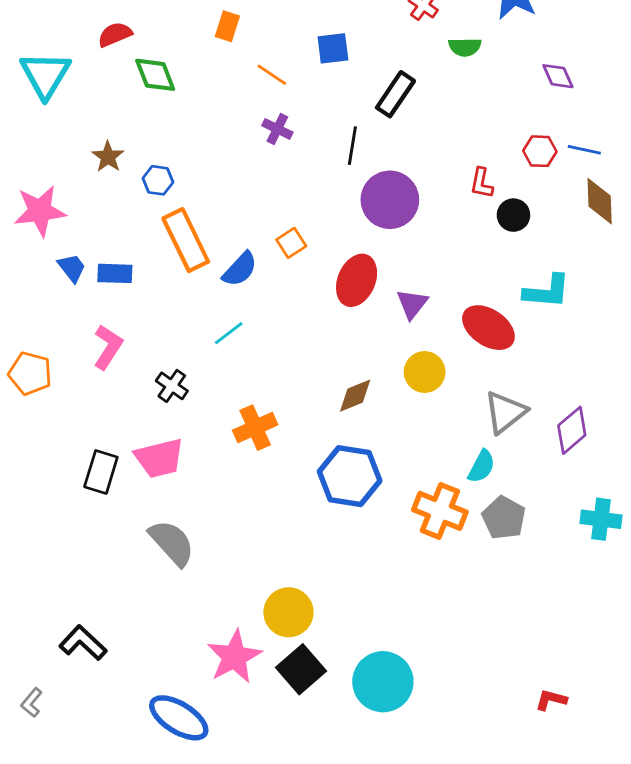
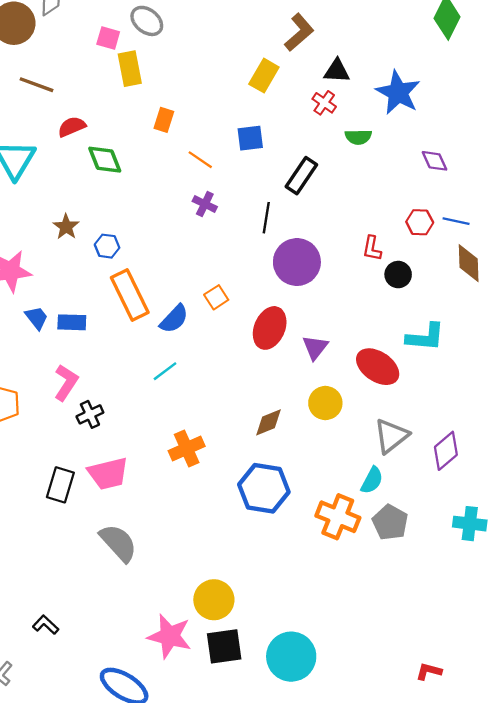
black cross: (172, 386) -> (90, 414), moved, turned 30
black L-shape: (83, 643) -> (46, 625), size x0.7
pink star: (234, 657) -> (170, 636), turned -30
black square: (301, 669) -> (224, 646), turned 33

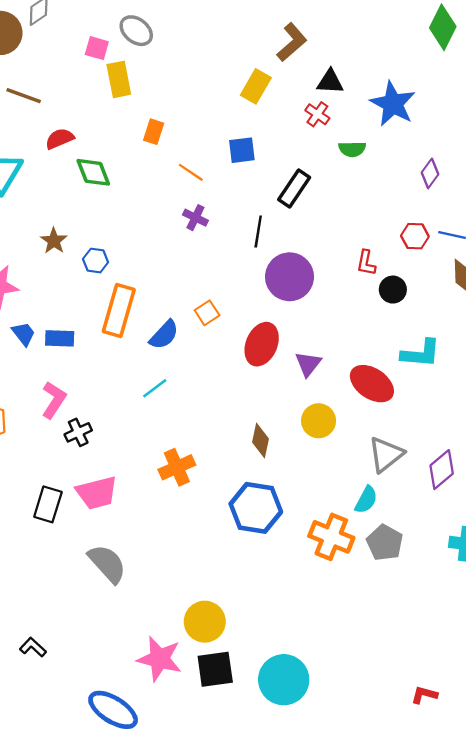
purple diamond: (434, 161) -> (430, 173), turned 60
orange rectangle: (130, 295) -> (119, 310), turned 42
brown diamond: (268, 422) -> (260, 441), turned -56

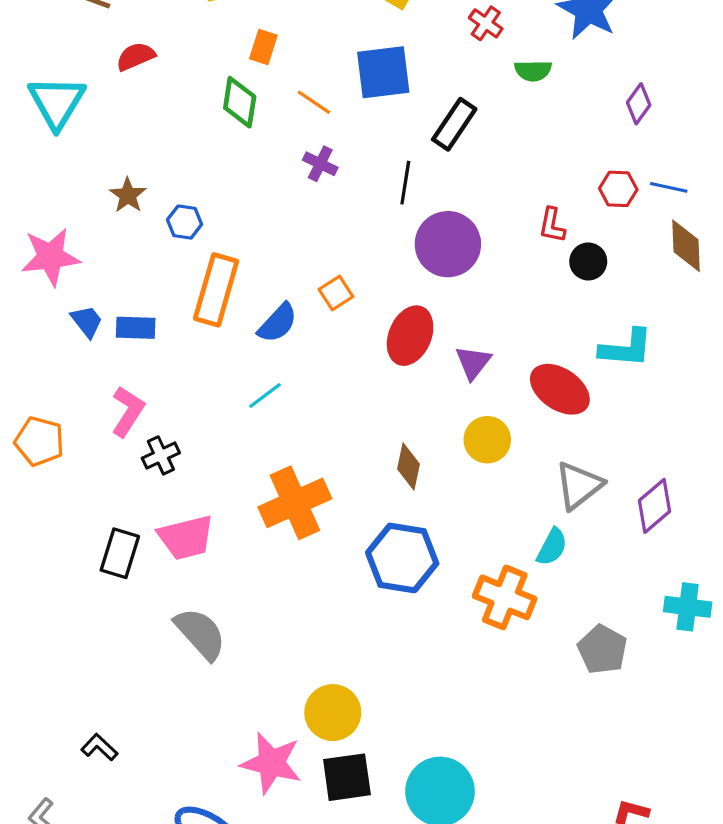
blue square: (242, 150) -> (383, 72), size x1.5
green diamond: (93, 172) -> (240, 102), moved, turned 30
orange cross: (177, 467) -> (295, 503), size x1.4
gray pentagon: (385, 543) -> (602, 649), moved

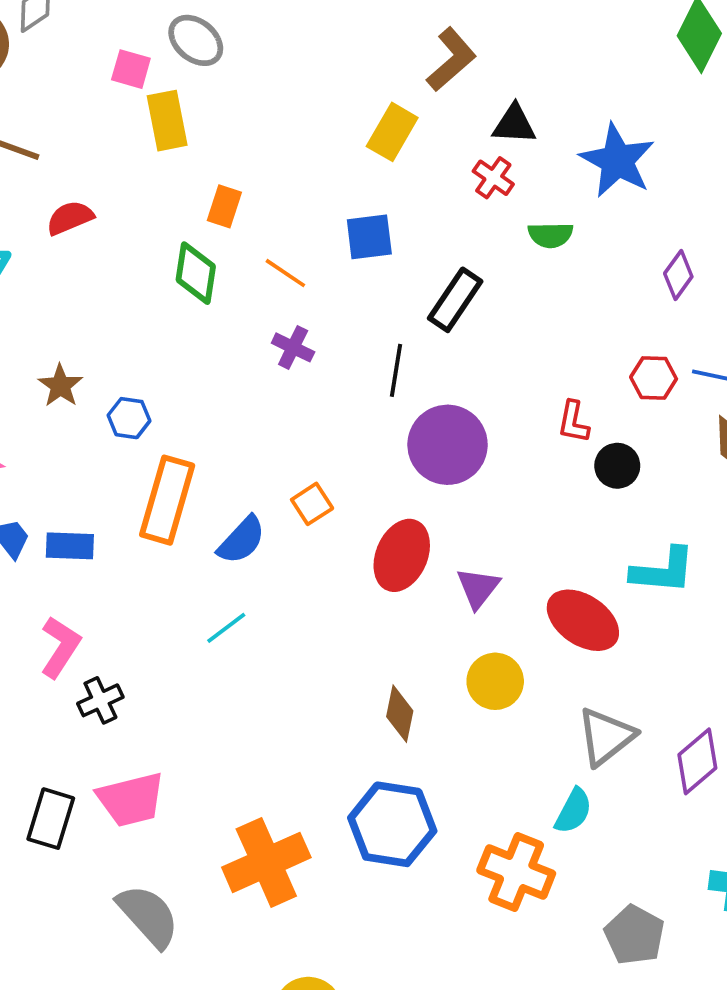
blue square: (383, 72) -> (369, 237), size x0.7
orange cross: (295, 503) -> (266, 862), moved

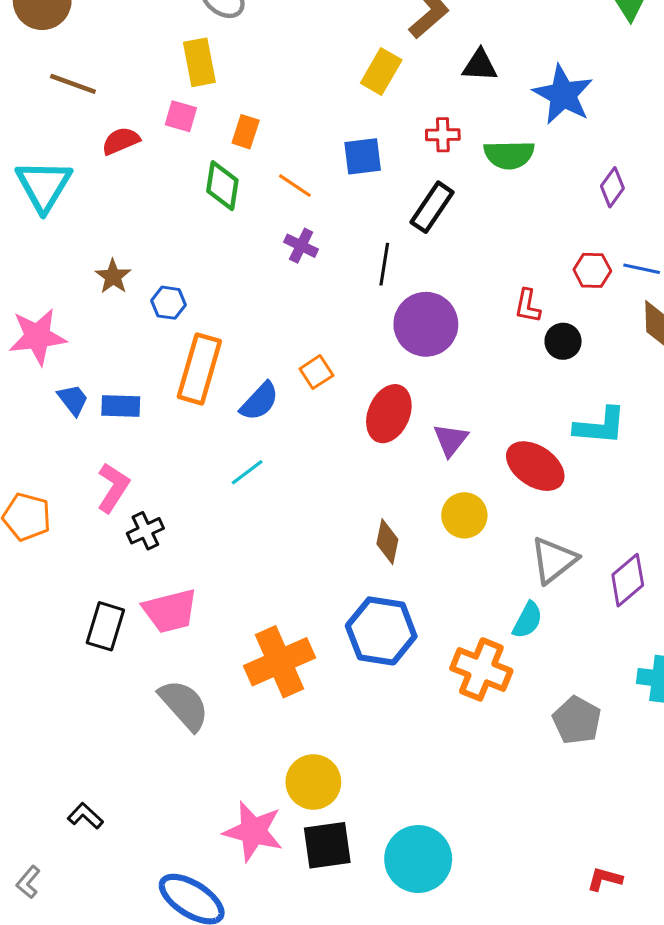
pink square: (131, 69) -> (181, 116), moved
red cross: (493, 178) -> (443, 135), moved, turned -36
green semicircle: (551, 235) -> (509, 155), size x1.4

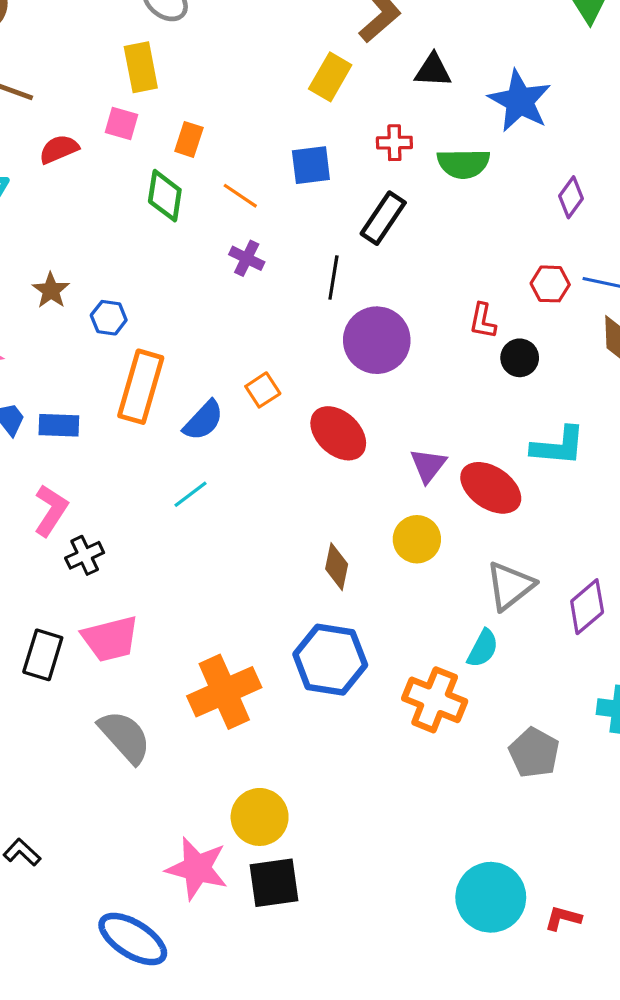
red ellipse: (389, 414) -> (338, 433), turned -70
purple triangle: (451, 440) -> (428, 465), moved
cyan circle: (418, 859) -> (491, 897), moved

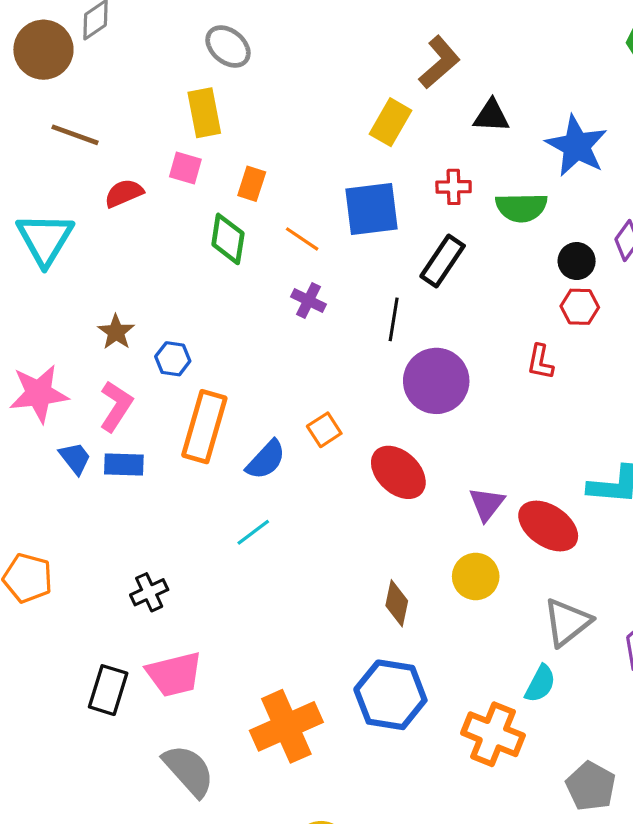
blue square: (311, 165) -> (372, 209), size x1.4
red hexagon: (550, 284) -> (580, 307), moved
black circle: (520, 358) -> (577, 261), moved
pink L-shape: (51, 510) -> (116, 406), moved

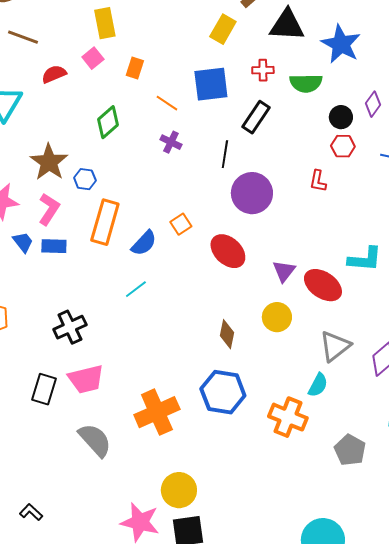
black triangle: (491, 116) -> (287, 25), size x1.5
pink square: (185, 168) -> (93, 58), turned 35
green diamond: (228, 239) -> (108, 122), moved, turned 40
brown star: (116, 332) -> (49, 162), size x1.6
black cross: (149, 592) -> (70, 327), size x1.4

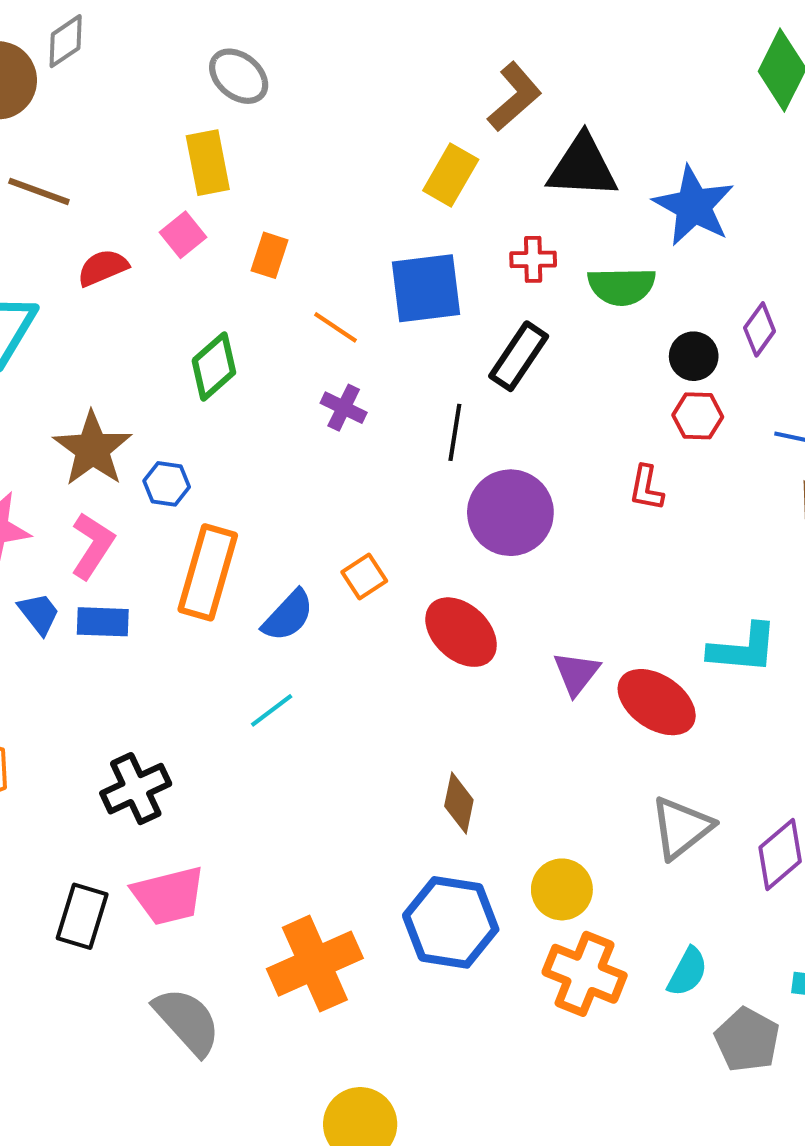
yellow circle: (277, 317) -> (562, 889), moved
cyan semicircle: (318, 385) -> (687, 972), moved
gray pentagon: (350, 450) -> (747, 1040), moved

